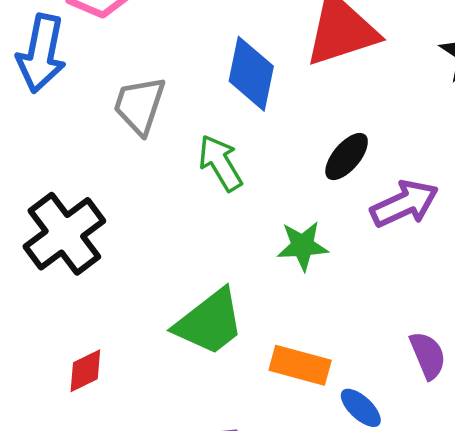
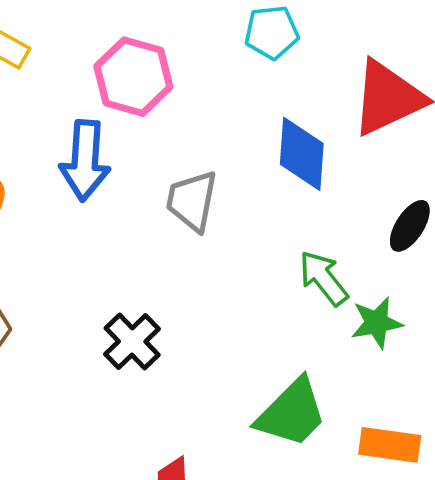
green arrow: (220, 163) -> (323, 278), moved
black cross: (64, 234) -> (132, 342), size x0.7

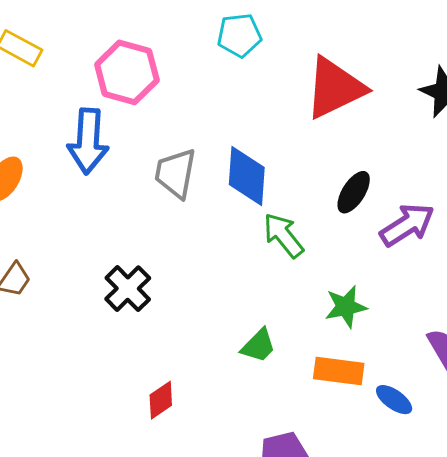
blue diamond: (302, 154) -> (247, 176), moved
green star: (377, 323) -> (346, 307), moved
green trapezoid: (292, 413) -> (258, 346), size x0.6

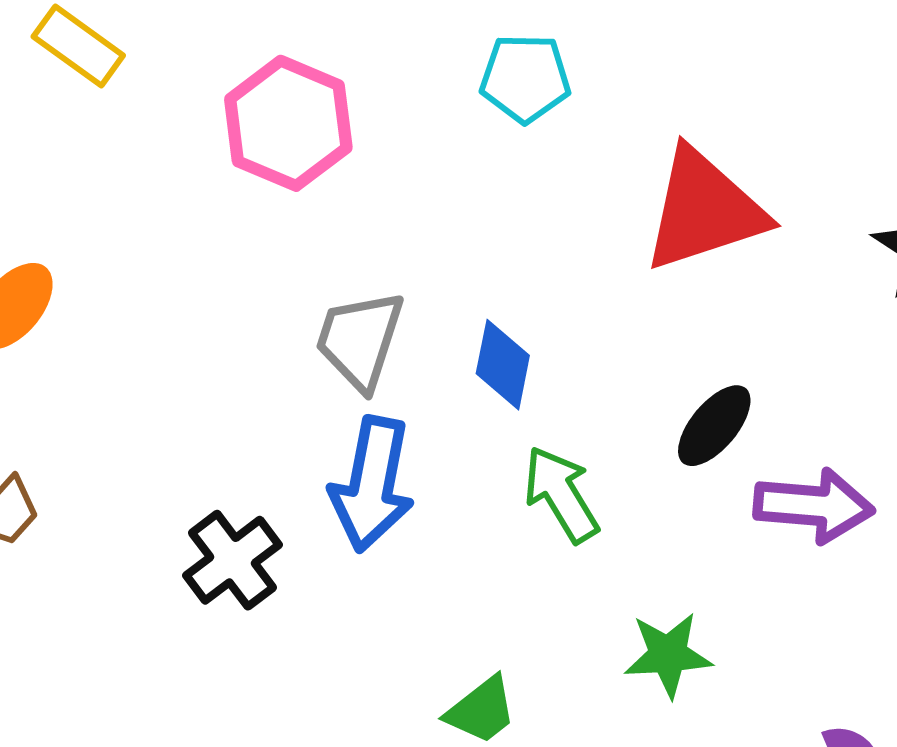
blue arrow: (88, 141) -> (372, 484), moved
blue diamond: (247, 176) -> (503, 365), size x0.7
purple arrow: (407, 225) -> (814, 506), turned 30

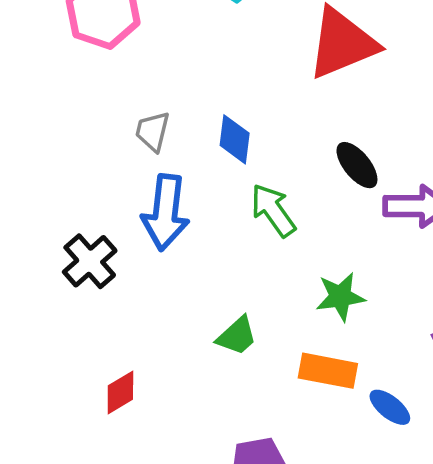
gray trapezoid: (360, 340) -> (153, 131), size x0.7
black ellipse: (714, 426) -> (357, 165), turned -75

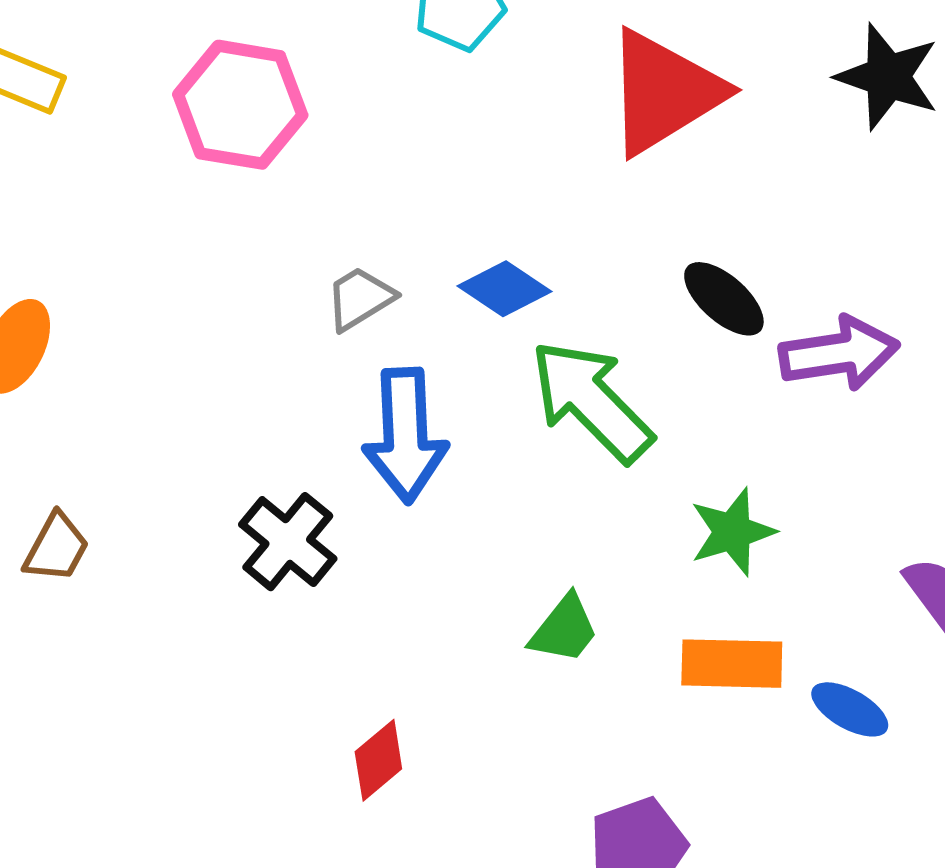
gray trapezoid: (153, 131) -> (360, 298), turned 54
blue diamond: (235, 139) -> (504, 289), turned -54
green arrow: (273, 210) -> (591, 401), size x1.4

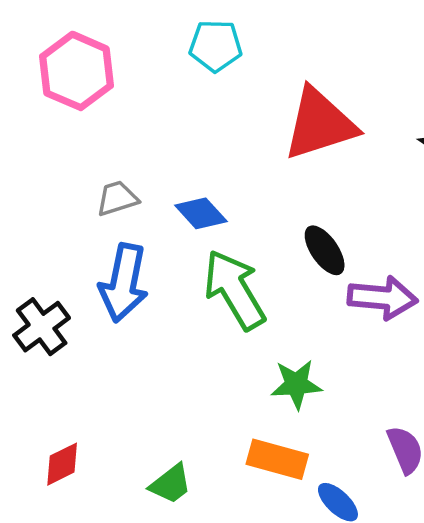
green trapezoid: (564, 629) -> (171, 484), moved

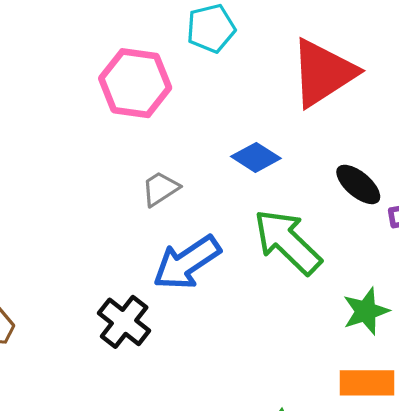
pink hexagon: (77, 71) -> (135, 83), moved
blue diamond: (201, 213) -> (256, 157), moved
blue arrow: (124, 283) -> (187, 263), turned 60

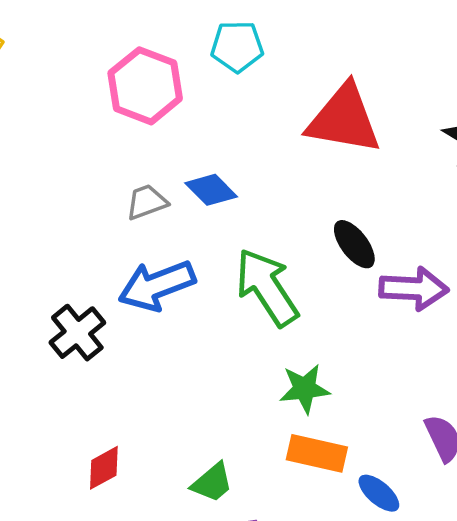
red triangle: (323, 73) -> (344, 119), turned 30
blue diamond: (256, 157) -> (211, 190), moved
green star: (366, 311) -> (305, 389), moved

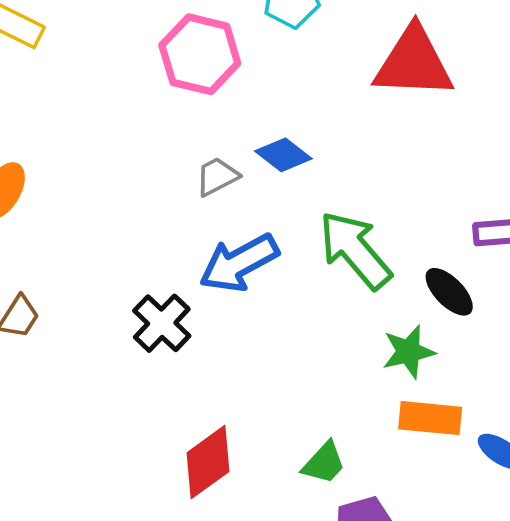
black ellipse: (354, 244) -> (449, 292), moved
red diamond: (104, 468) -> (208, 462), size x1.5

